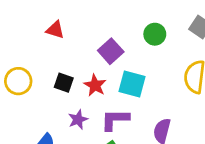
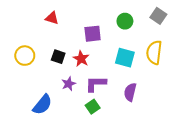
purple square: (111, 51) -> (93, 34), turned 36
cyan square: (132, 84) -> (125, 58), moved

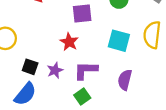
black square: (58, 57) -> (30, 67), moved

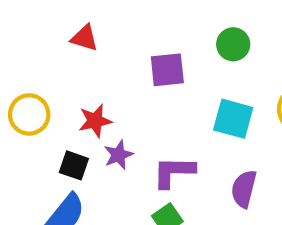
red star: (69, 42) -> (95, 121), moved, turned 30
purple star: (55, 70) -> (118, 155), moved

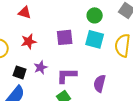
purple square: (167, 70) -> (65, 37), moved
cyan square: (233, 119) -> (95, 39), moved
red star: (95, 121) -> (29, 41), moved

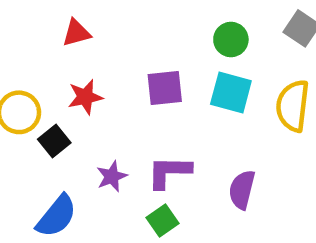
red triangle: (25, 12) -> (76, 33), turned -32
purple star: (41, 67) -> (112, 176), moved
black square: (20, 72) -> (54, 141), moved, turned 32

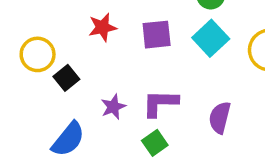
cyan square: (231, 92) -> (211, 38), turned 32
red star: (85, 97) -> (102, 27), moved

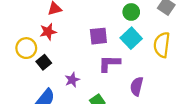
red star: (102, 27) -> (48, 32), moved
purple L-shape: (160, 103) -> (109, 63), moved

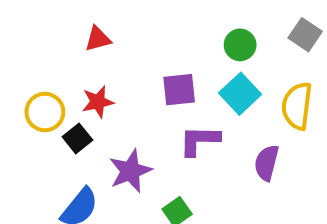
red star: (48, 32) -> (98, 102), moved
purple star: (72, 80) -> (130, 171), size x1.5
purple semicircle: (137, 86) -> (267, 163), moved

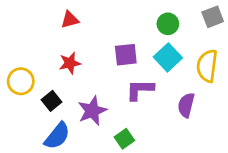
gray square: (305, 35) -> (213, 17), turned 35
yellow circle: (45, 112) -> (21, 81), moved
black square: (77, 138) -> (52, 101), moved

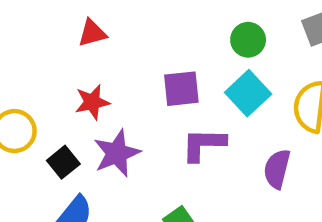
purple star: (92, 111) -> (117, 153), moved

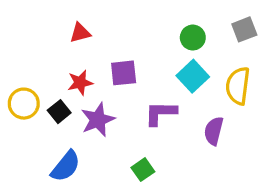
purple square: (181, 89) -> (124, 73), moved
black square: (63, 162) -> (59, 112), moved

